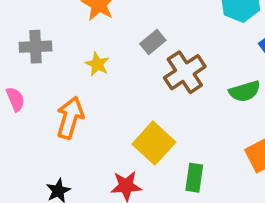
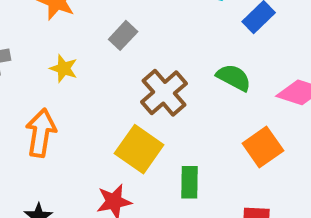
brown cross: (185, 72) -> (164, 93), moved
green semicircle: (245, 91) -> (234, 78), turned -128

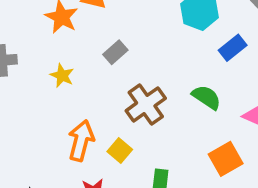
orange arrow: (41, 133) -> (81, 141), moved
yellow square: (139, 149) -> (120, 151), size x0.6

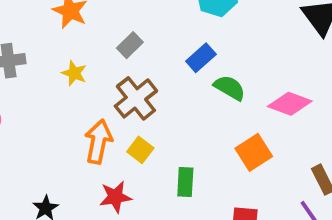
blue rectangle: (233, 48) -> (201, 58), moved
brown cross: (146, 104) -> (136, 98), moved

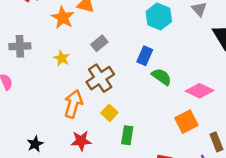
blue rectangle: (201, 58) -> (145, 56), turned -30
yellow square: (140, 150) -> (109, 113), moved
orange square: (254, 152) -> (186, 122), moved

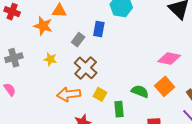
blue rectangle: (145, 56) -> (99, 29), moved
green semicircle: (162, 77) -> (140, 91), moved
orange arrow: (73, 104) -> (69, 94), turned -100

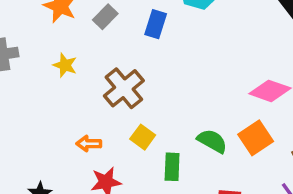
gray rectangle: (78, 40) -> (105, 17), moved
orange arrow: (69, 94) -> (89, 144), moved, size x0.6

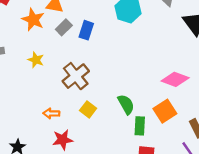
blue rectangle: (156, 24) -> (86, 30), moved
green semicircle: (212, 141) -> (126, 104), moved, turned 30
green rectangle: (172, 167) -> (140, 126), moved

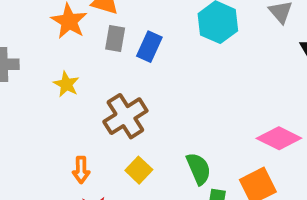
gray rectangle: (64, 27) -> (115, 38), turned -42
orange arrow: (51, 113) -> (81, 170), turned -98

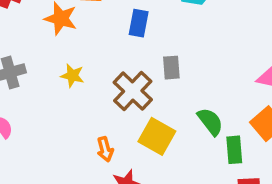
gray rectangle: (115, 38) -> (171, 68), moved
yellow square: (139, 170) -> (157, 136), size x1.5

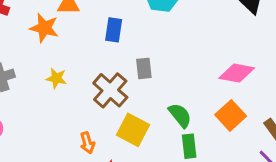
green rectangle: (234, 150) -> (189, 146), moved

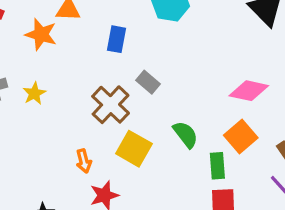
gray rectangle: (144, 68) -> (148, 82), turned -45
yellow star: (56, 78) -> (34, 93), moved, turned 30
green rectangle: (189, 146) -> (217, 166), moved

